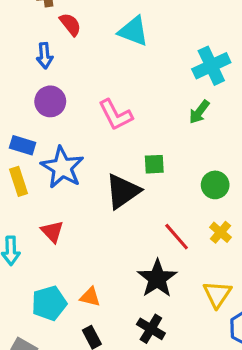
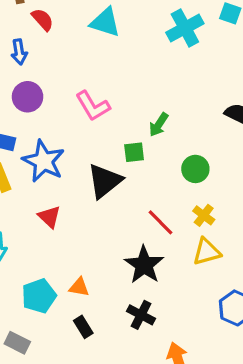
cyan cross: (211, 66) -> (185, 28), moved
green arrow: (199, 112) -> (159, 125), moved
red triangle: (52, 232) -> (49, 217), moved
yellow triangle: (217, 294) -> (207, 252), moved, turned 44

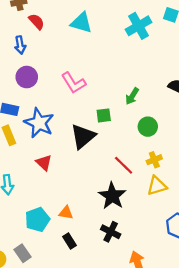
green arrow: (159, 125) -> (132, 96), moved
yellow cross: (204, 215) -> (154, 160), turned 32
gray rectangle: (17, 343) -> (22, 253), turned 30

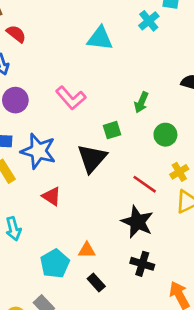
cyan triangle: (81, 23) -> (100, 38), moved
cyan cross: (138, 26) -> (149, 21), moved, size x0.7

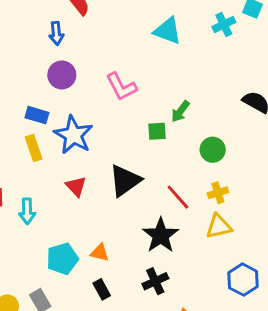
green arrow: (141, 102) -> (180, 111), moved
black triangle: (92, 158) -> (125, 181), moved
black cross: (142, 264) -> (155, 281), turned 35

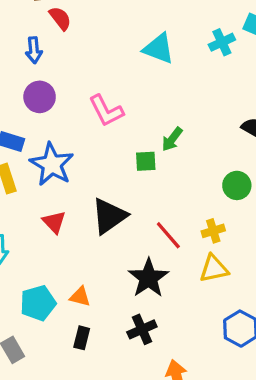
green circle: (213, 150) -> (237, 185), moved
black rectangle: (102, 289) -> (82, 338), turned 42

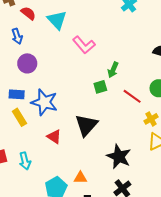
cyan triangle: (159, 49) -> (57, 20), moved, turned 40
pink L-shape: (106, 111) -> (84, 45), moved
red line: (168, 235) -> (132, 96), moved

